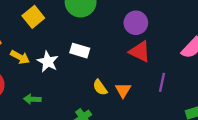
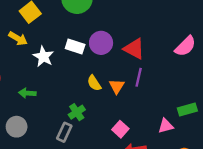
purple circle: (136, 23) -> (101, 43), moved
yellow arrow: (20, 57) -> (18, 38), moved
purple line: (162, 82) -> (139, 77), moved

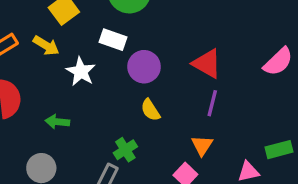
purple circle: (101, 43) -> (144, 67), moved
white rectangle: (75, 46) -> (113, 40), moved
orange triangle: (117, 86) -> (202, 145), moved

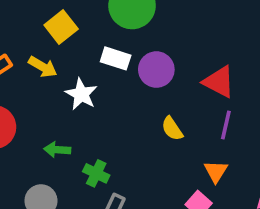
purple circle: (144, 67) -> (156, 70), moved
yellow semicircle: (150, 110) -> (172, 129), moved
green cross: (125, 150) -> (96, 173), moved, turned -30

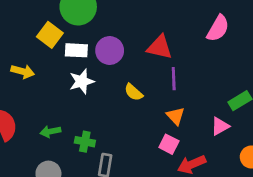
yellow square: (61, 27) -> (50, 35), moved
white star: (81, 94) -> (82, 81), moved, turned -30

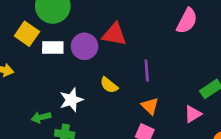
red triangle: (160, 47) -> (114, 34), moved
white star: (82, 81) -> (71, 100), moved
green arrow: (50, 131) -> (41, 117), moved

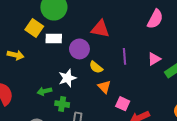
purple circle: (84, 46) -> (79, 49), moved
orange triangle: (150, 106) -> (104, 87), moved
pink triangle: (193, 114) -> (154, 59), moved

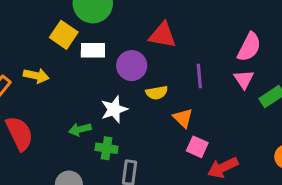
pink semicircle: (155, 19) -> (249, 47), moved
pink triangle: (154, 59) -> (244, 79), turned -32
yellow semicircle: (96, 67) -> (157, 93), turned -48
orange triangle: (104, 87) -> (183, 118), moved

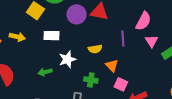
pink semicircle: (249, 47) -> (143, 21), moved
white rectangle: (93, 50) -> (51, 36), moved
purple circle: (132, 66) -> (77, 14), moved
green cross: (107, 148) -> (91, 80), moved

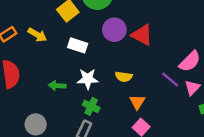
purple line: (123, 39) -> (170, 80), moved, turned -63
green cross: (91, 80) -> (91, 106), moved

